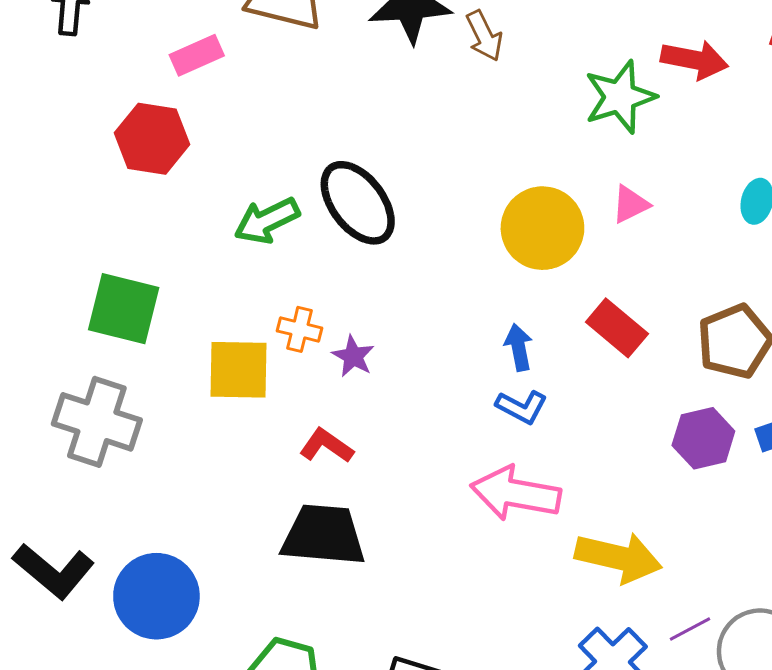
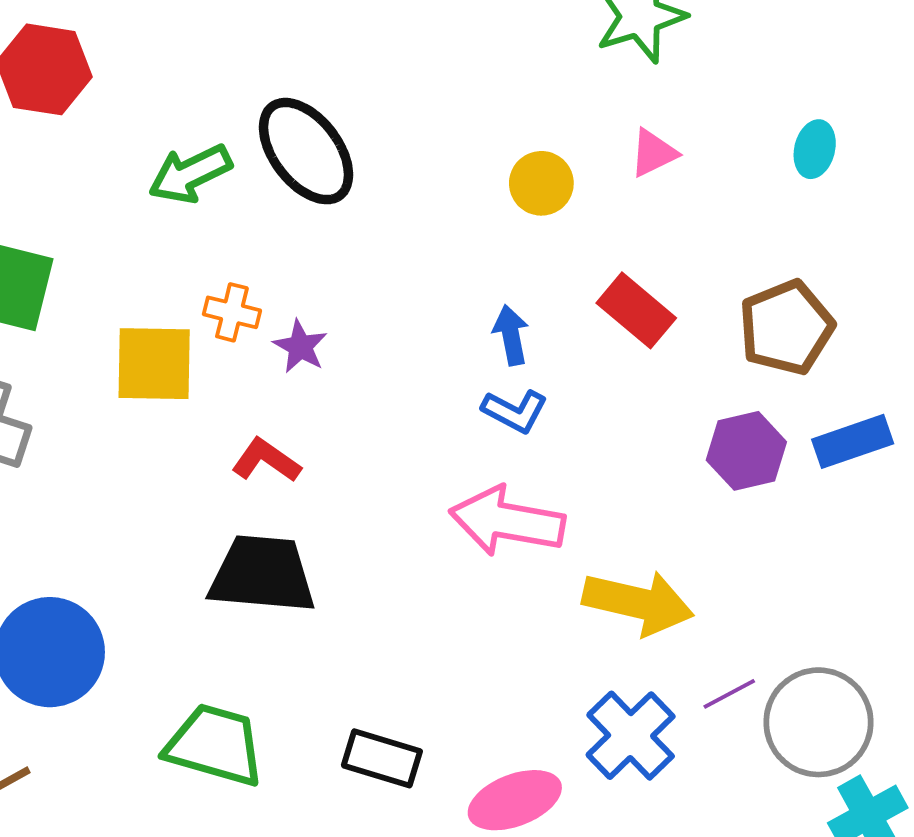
yellow circle: (542, 228) -> (541, 183), size x0.6

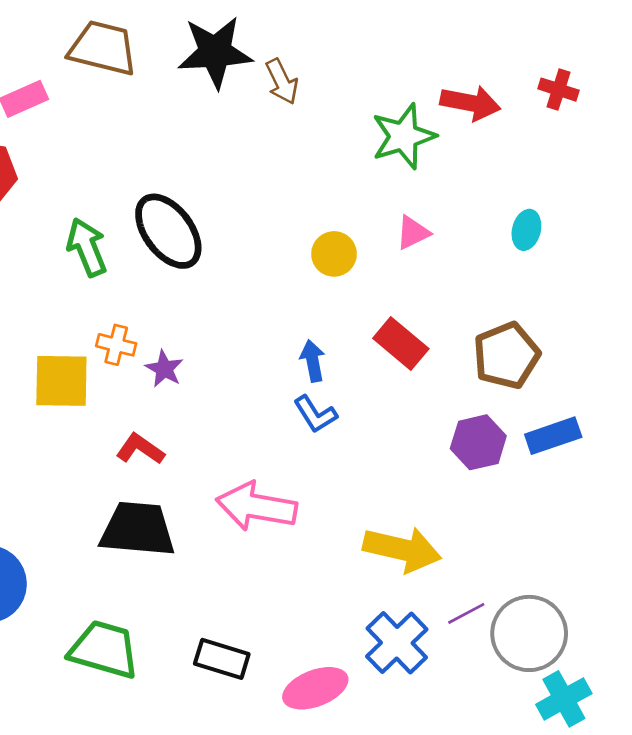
green arrow: (190, 174) -> (87, 247), turned 94
blue L-shape: (515, 411) -> (315, 414), turned 30
pink arrow: (507, 521) -> (257, 506), moved

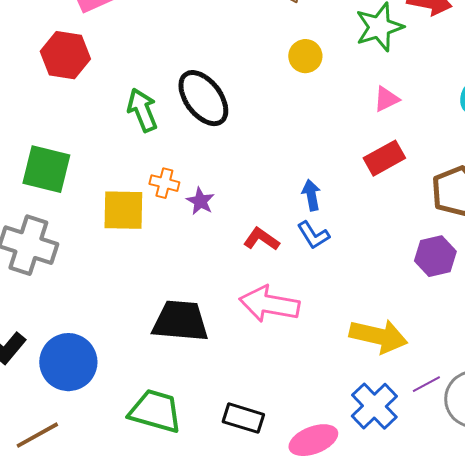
yellow circle: (334, 254) -> (305, 56), moved
red rectangle: (401, 343) -> (384, 158), moved, turned -69
red L-shape: (140, 449) -> (261, 239), moved

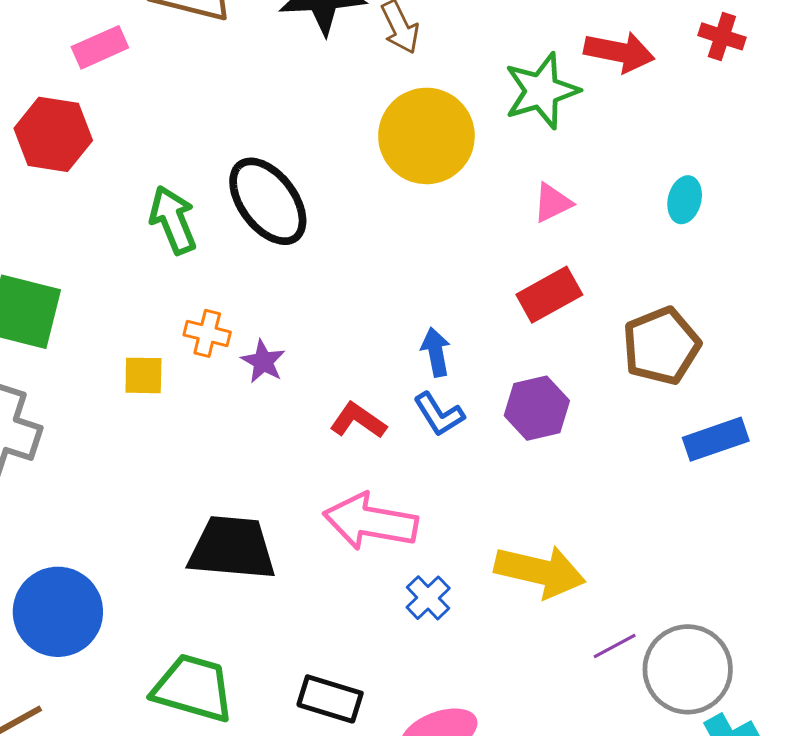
yellow circle: (305, 56) -> (426, 136), size x1.8
yellow square: (123, 210) -> (143, 375), size x0.6
purple hexagon: (435, 256) -> (537, 408), moved
blue cross: (374, 406) -> (428, 598), moved, size x0.6

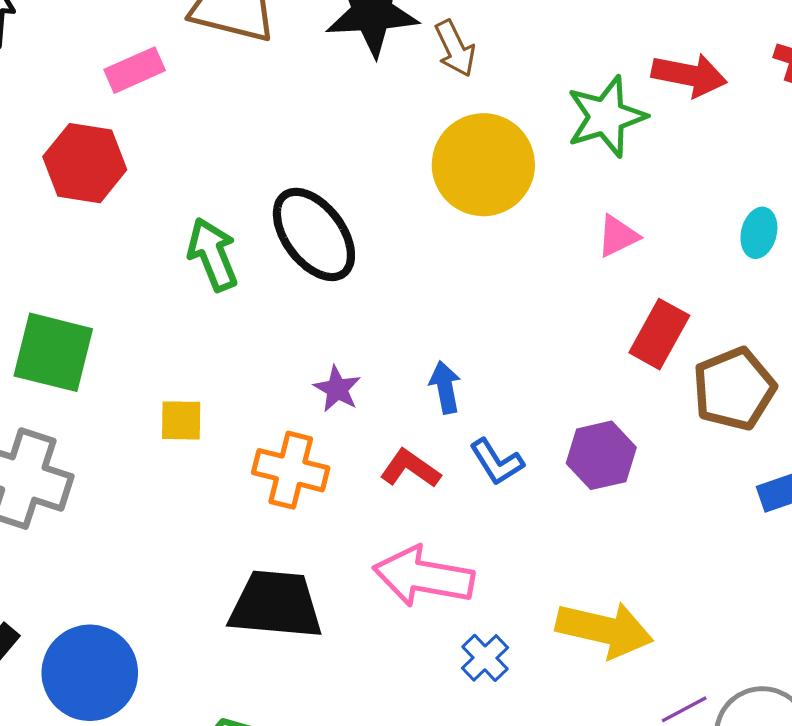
red rectangle: (549, 295) -> (659, 334), moved, turned -32
orange cross: (207, 333) -> (291, 470), moved, size x1.5
blue arrow: (436, 352) -> (445, 387), moved
purple star: (263, 361) -> (337, 389), moved

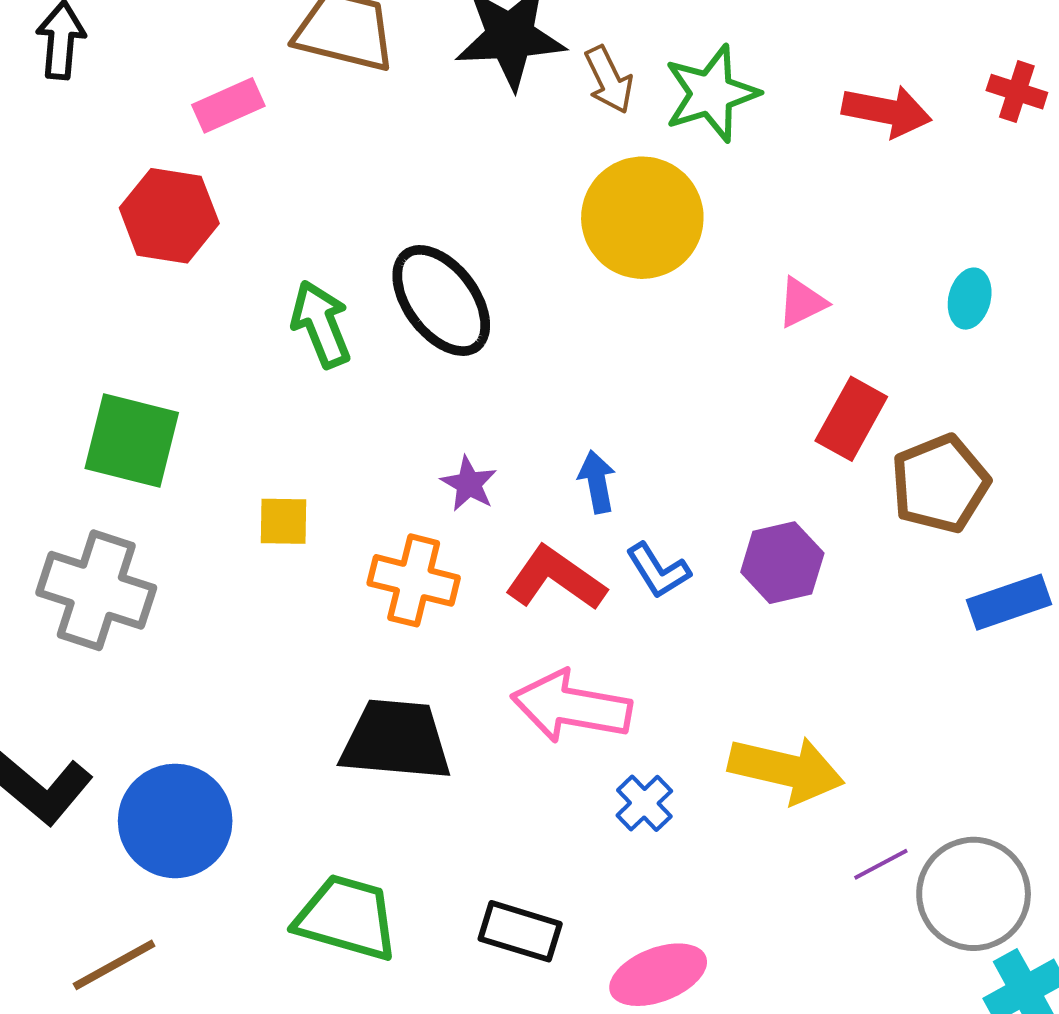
green star: (606, 117) -> (711, 93), moved
red L-shape: (410, 469) -> (556, 578), size x1.4

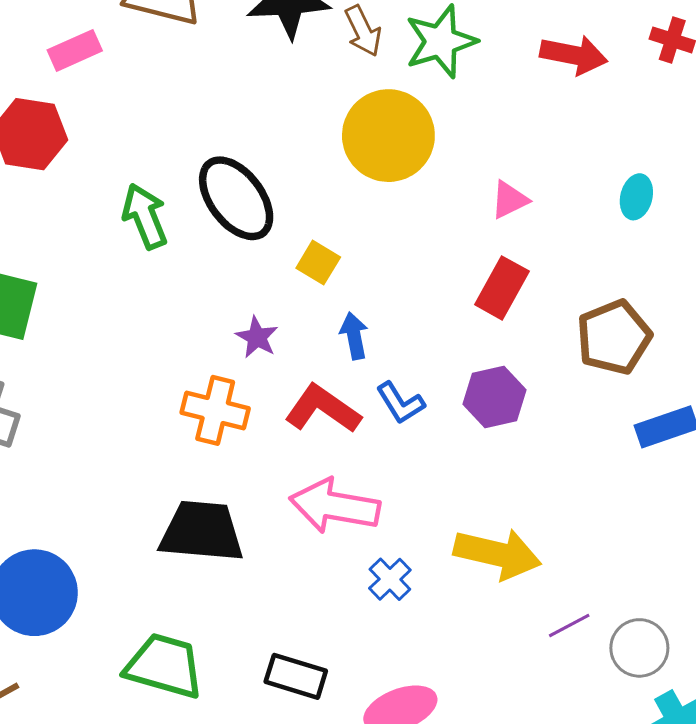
red rectangle: (851, 419) -> (502, 288), moved
yellow square: (284, 521) -> (318, 263), moved, turned 30
gray circle: (974, 894) -> (639, 648), size x0.7

